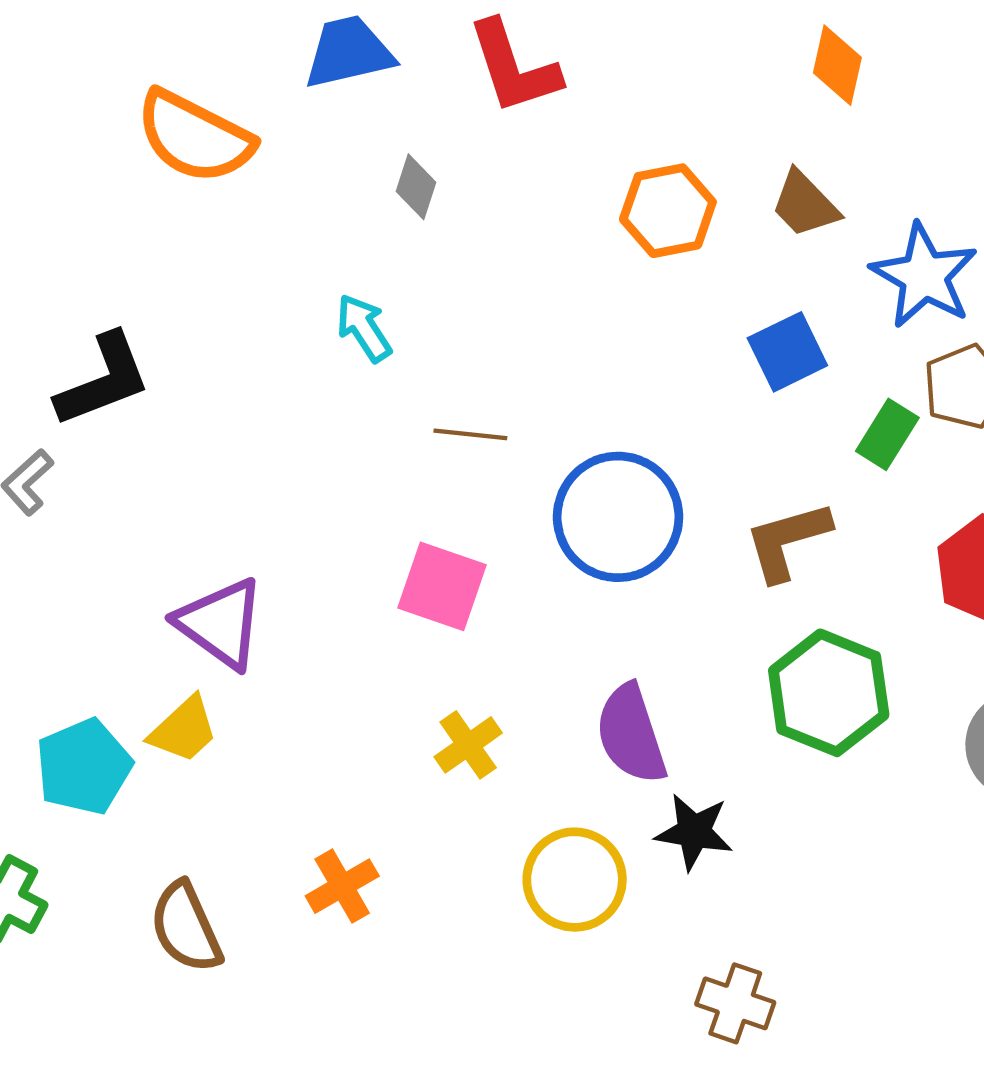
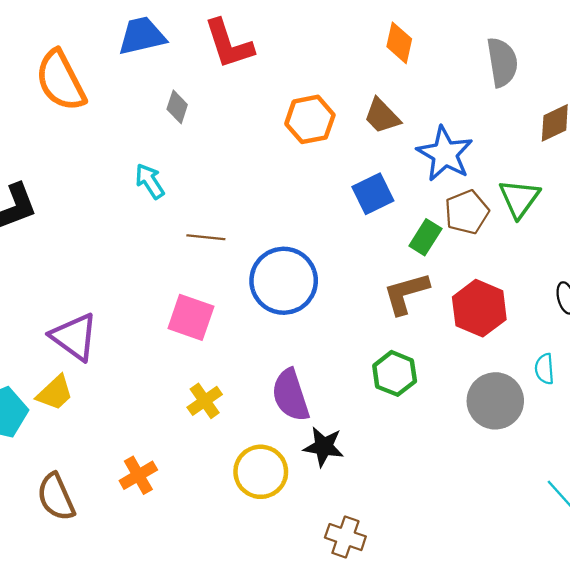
orange semicircle: (195, 137) -> (61, 81), turned 36
brown L-shape: (787, 541) -> (406, 293), moved
green hexagon: (829, 693) -> (395, 373), size x0.7

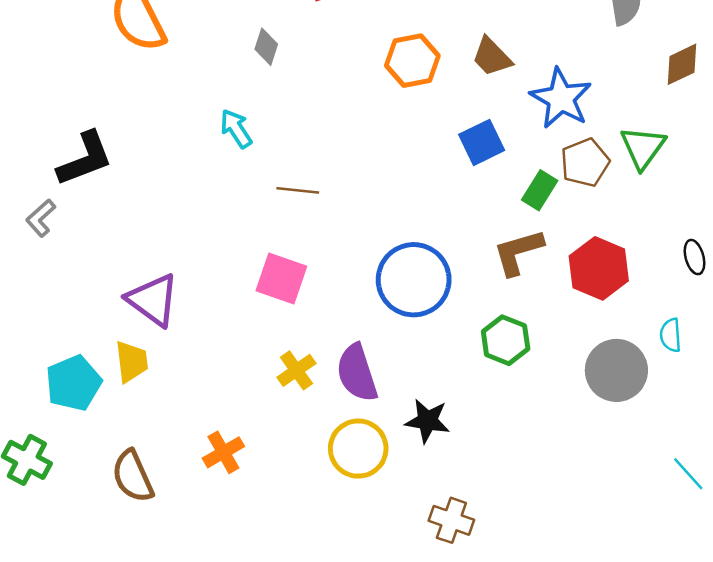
blue circle: (284, 281) -> (414, 280), moved
yellow trapezoid: (55, 393) -> (131, 362), turned -54
purple semicircle: (290, 395) -> (357, 373), moved

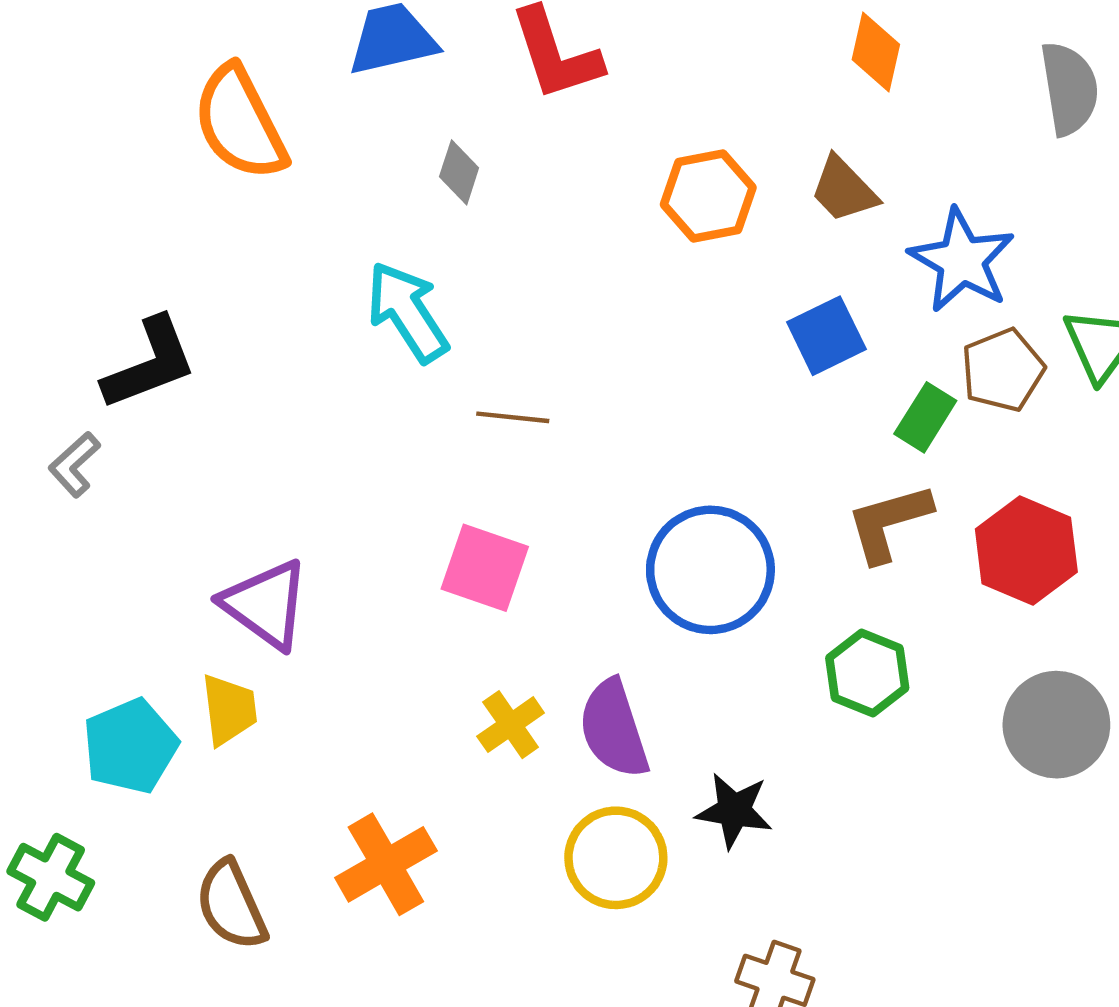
cyan arrow: (236, 129) -> (407, 312), size x1.5
orange cross: (223, 452) -> (386, 864), size x1.4

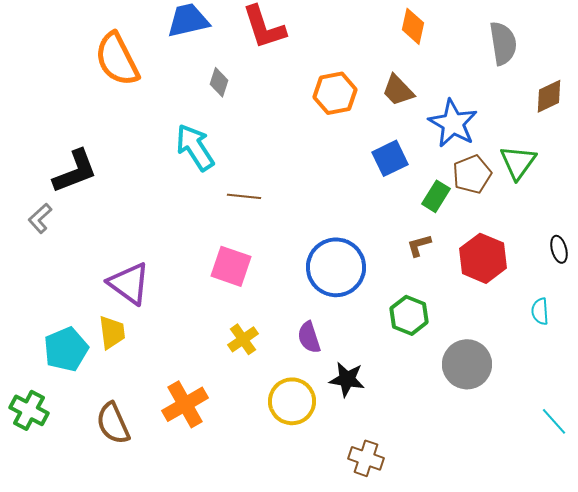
brown L-shape: (889, 523) -> (419, 245), size x0.6
gray circle: (1056, 725) -> (467, 364), moved
purple semicircle: (614, 729) -> (309, 337), moved, size x0.7

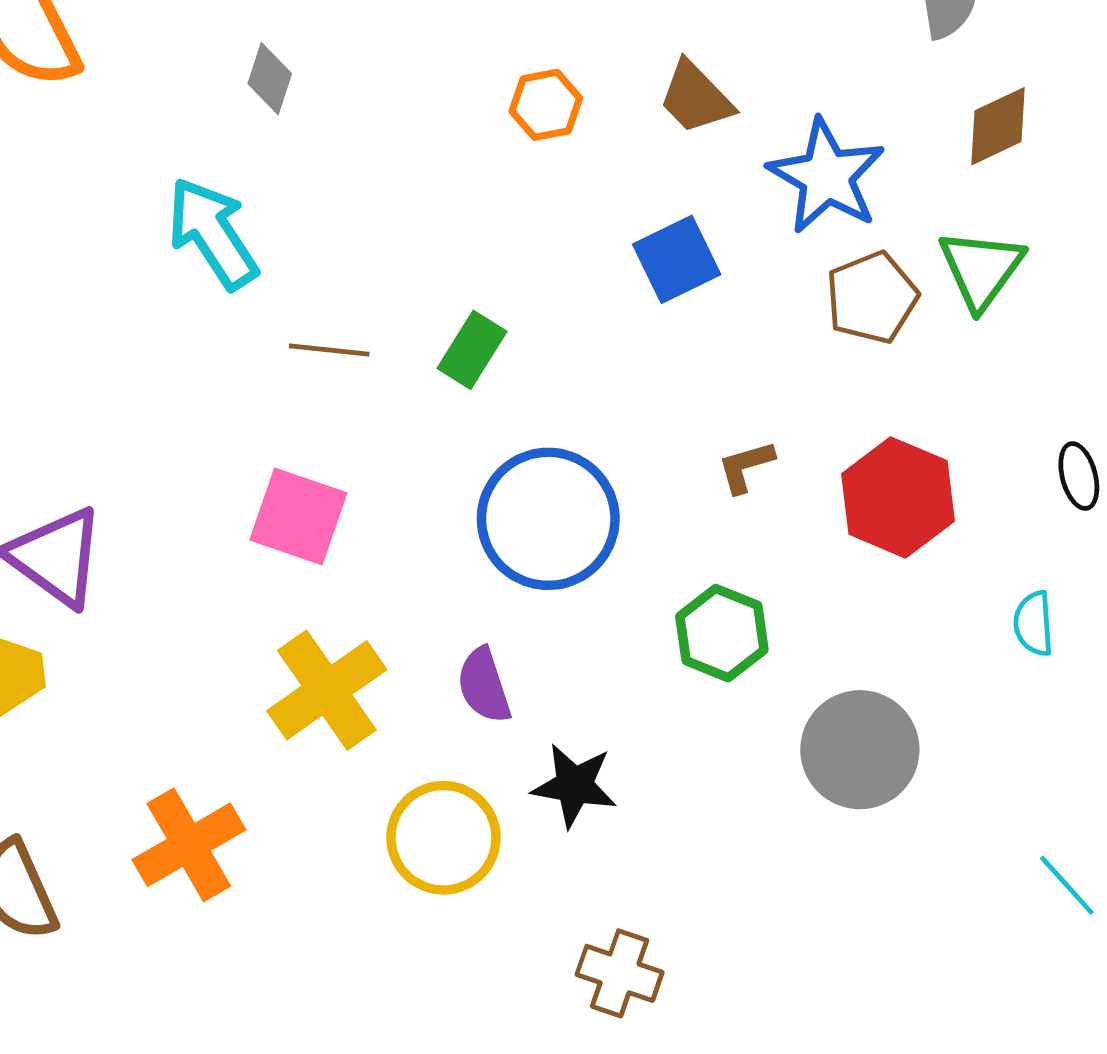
orange hexagon: (335, 93) -> (546, 105), size x0.7
brown diamond: (549, 96) -> (998, 126), moved
green rectangle: (436, 196) -> (472, 350), moved
yellow cross: (243, 339) -> (327, 690), size x1.6

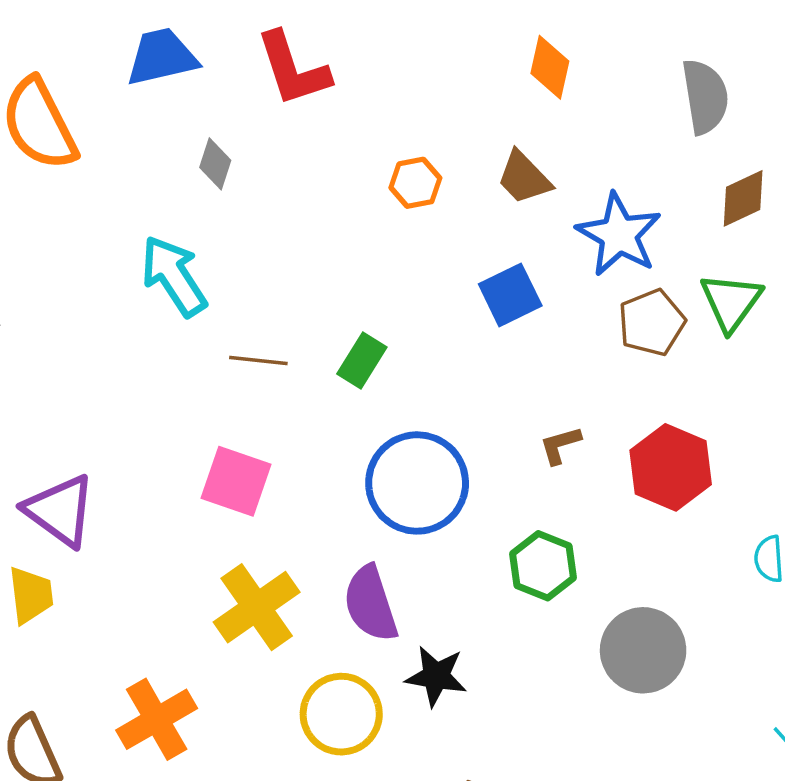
purple semicircle: (484, 685) -> (371, 604), size x1.4

